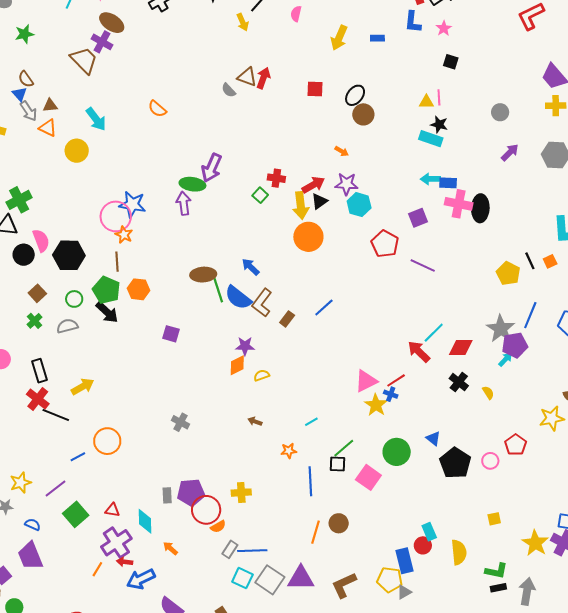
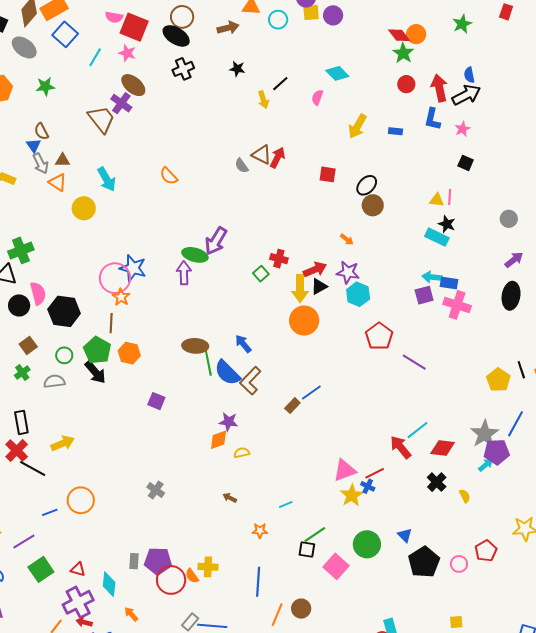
black ellipse: (480, 208) -> (511, 296), moved
purple square: (418, 218) -> (424, 295), moved
brown rectangle: (287, 319) -> (292, 406), moved
blue line: (310, 481) -> (258, 582), moved
orange semicircle: (218, 527) -> (192, 576), moved, turned 77

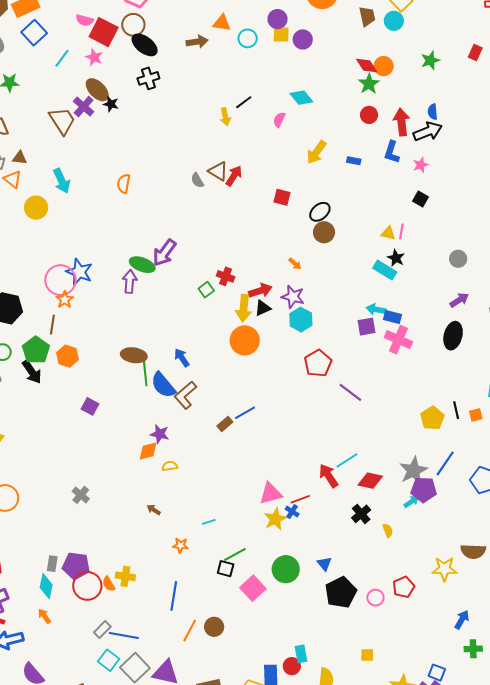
brown circle: (182, 17) -> (133, 25), moved
black star: (237, 69) -> (111, 104), moved
orange semicircle: (169, 176) -> (124, 184), turned 48
cyan diamond: (109, 584) -> (46, 586), moved

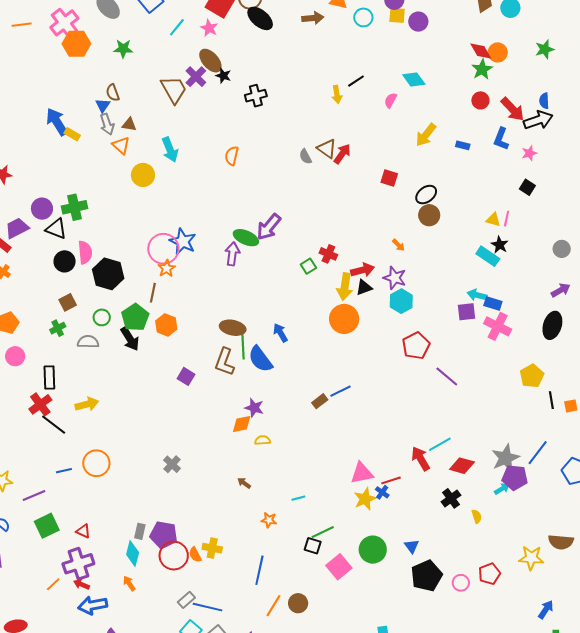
black cross: (148, 78) -> (256, 96), moved
red arrow: (402, 122) -> (513, 109), turned 140
brown L-shape: (185, 395) -> (225, 362), moved, turned -32
yellow pentagon: (432, 418) -> (532, 376), moved

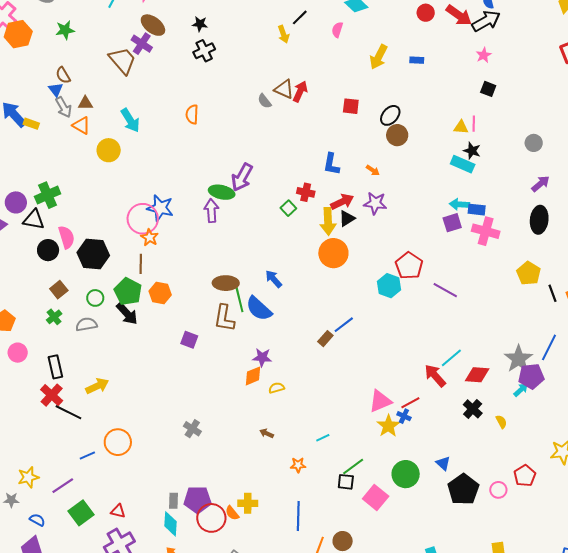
black star: (223, 76) -> (200, 24), moved
blue L-shape: (501, 139) -> (331, 164), moved
cyan hexagon: (401, 301) -> (389, 286), moved

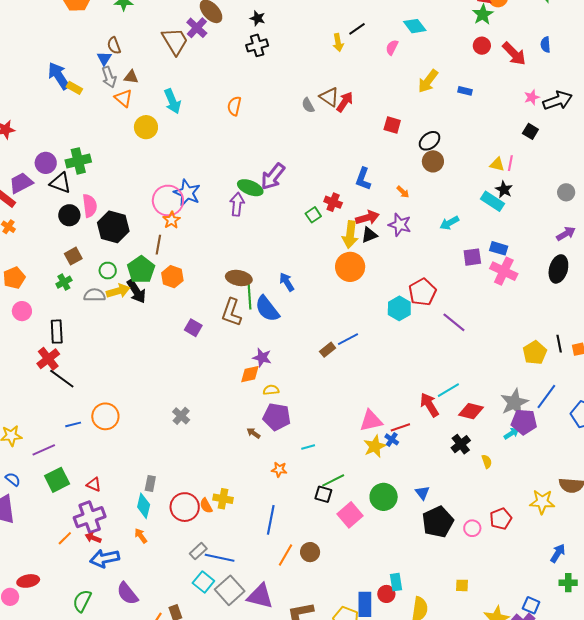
black arrow: (486, 21) -> (558, 101), moved
cyan arrow: (459, 204) -> (449, 223), moved, turned -42
yellow pentagon: (529, 273) -> (535, 353), moved
yellow arrow: (97, 386) -> (118, 291), moved
purple pentagon: (197, 500) -> (277, 417), moved

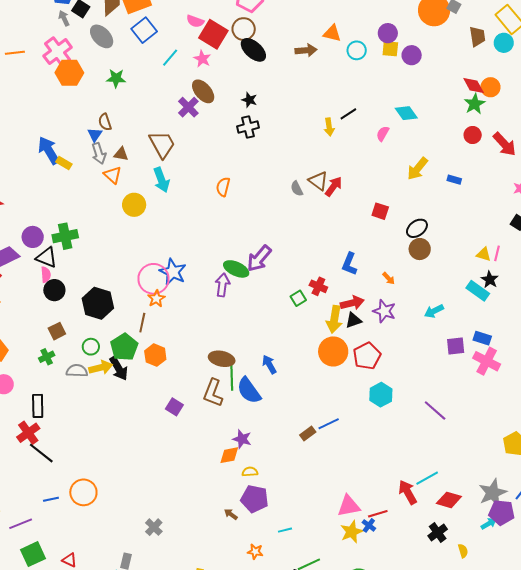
brown trapezoid: (175, 41) -> (162, 144), moved
pink semicircle: (90, 206) -> (46, 275), moved, size x0.7
red pentagon: (422, 292) -> (367, 356), moved
gray cross: (181, 416) -> (154, 527), moved

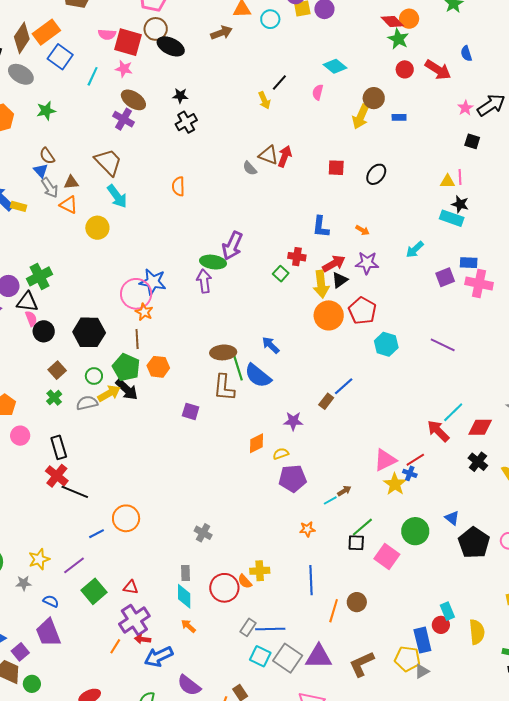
brown circle: (420, 249) -> (374, 98), moved
purple star: (242, 439) -> (293, 421), moved
brown arrow: (231, 514) -> (344, 491), moved, turned 128

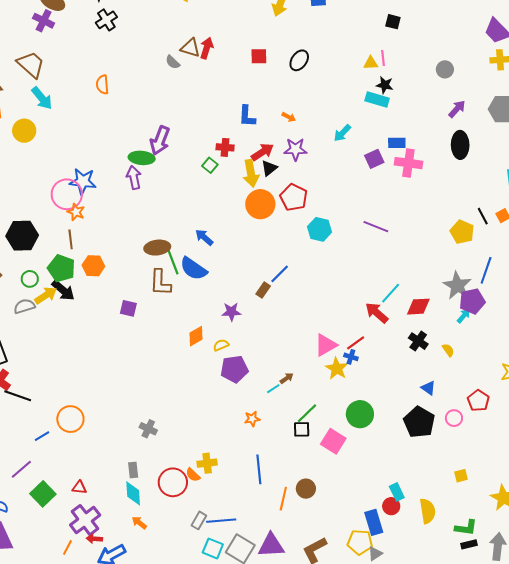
blue triangle: (452, 518) -> (428, 388), moved

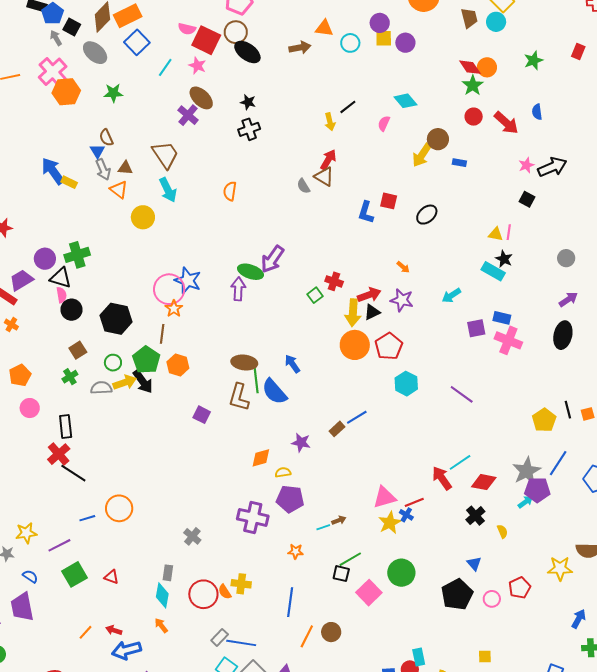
red arrow: (207, 48) -> (328, 160), moved
blue L-shape: (247, 116) -> (366, 212), moved
purple cross: (85, 520) -> (253, 517), moved, turned 36

